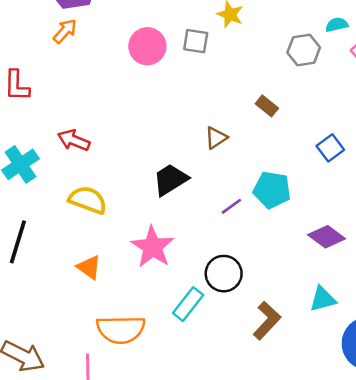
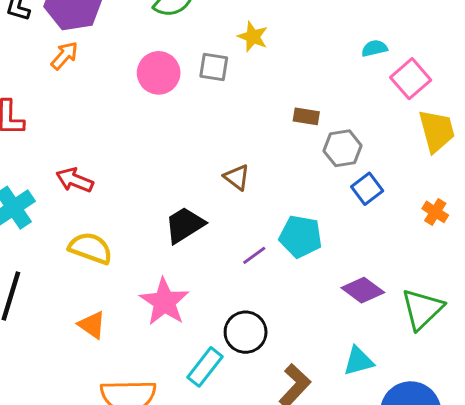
gray hexagon: (304, 50) -> (343, 148), moved
brown rectangle: (267, 106) -> (306, 116), moved, turned -30
brown triangle: (216, 138) -> (237, 177), turned -50

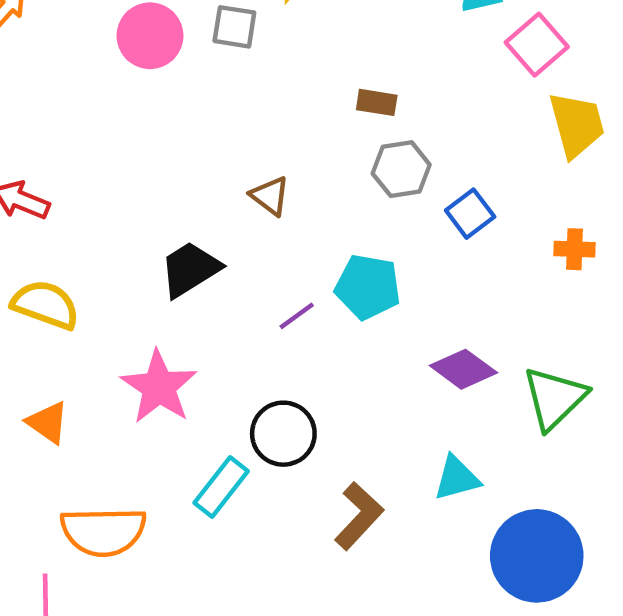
gray hexagon: (343, 148) -> (401, 169), moved
orange cross: (435, 212) -> (575, 249), turned -30

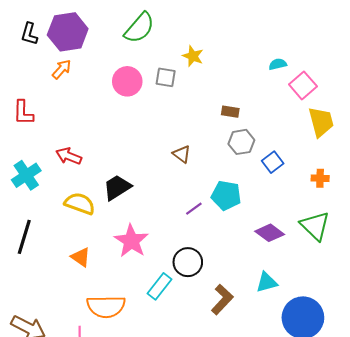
black trapezoid: (190, 269) -> (117, 187), moved
green triangle: (555, 398) -> (315, 226), moved, turned -32

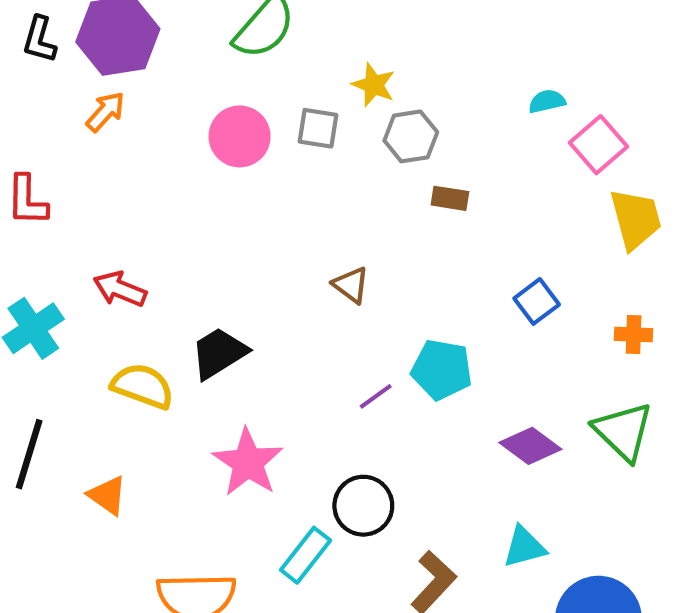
gray hexagon: (241, 142) -> (411, 136), moved
orange triangle: (81, 257) -> (108, 495), moved

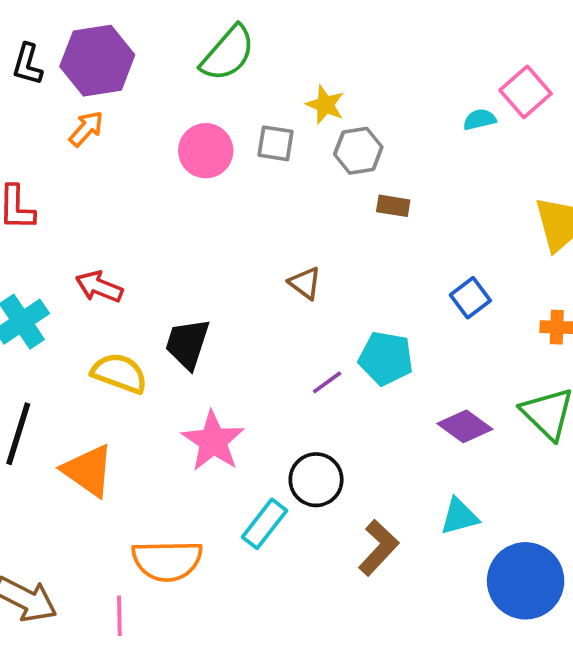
pink square: (598, 145) -> (526, 92), moved
black trapezoid: (219, 353) -> (187, 344), turned -40
orange triangle: (108, 495) -> (88, 471), size x1.5

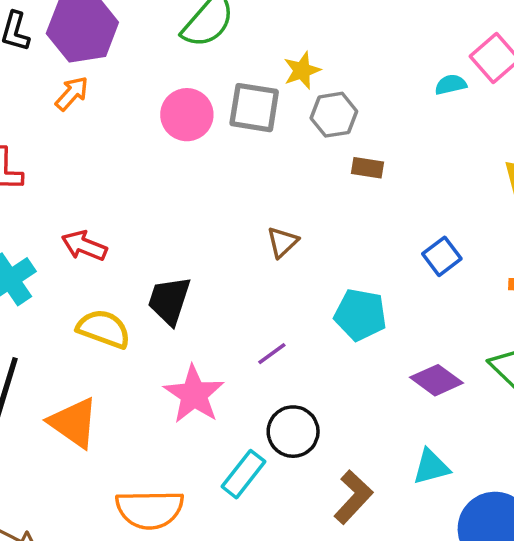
yellow star: (325, 105) -> (302, 70), turned 30
gray square: (276, 143) -> (254, 108), size x1.4
brown triangle: (305, 283) -> (282, 242), turned 40
purple line: (327, 382) -> (272, 354), moved

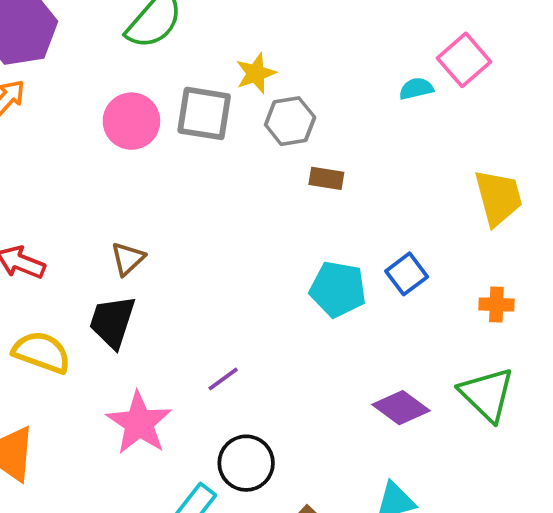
brown triangle: (282, 242) -> (128, 259), moved
cyan pentagon: (360, 315) -> (338, 289), moved

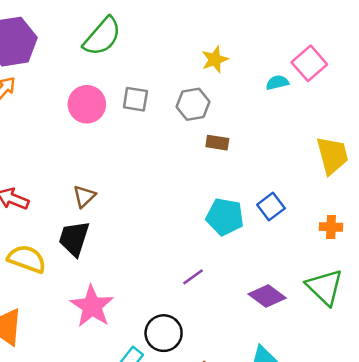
yellow star: (256, 73) -> (215, 60), moved
gray square: (204, 113) -> (135, 99), size x0.7
purple line: (223, 379) -> (193, 277), moved

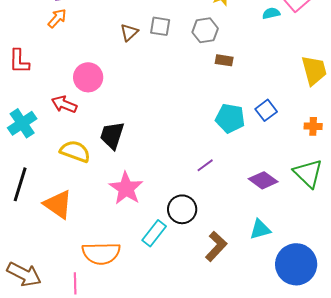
pink circle: (87, 104) -> (88, 77), moved
brown triangle: (84, 196) -> (129, 32), moved

